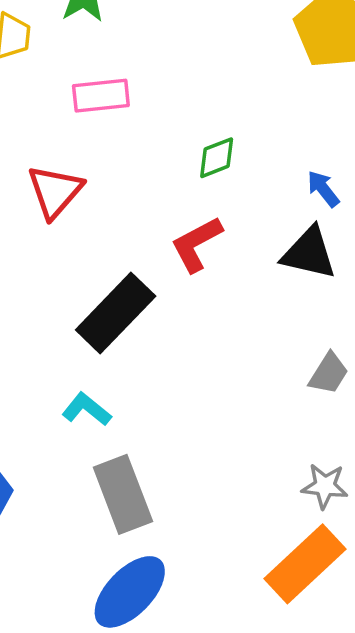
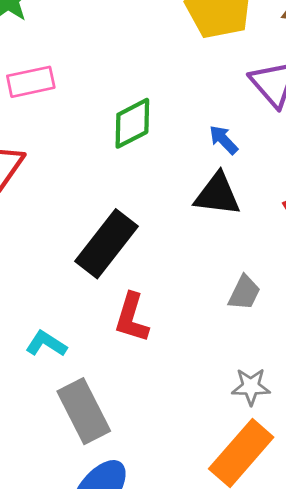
green diamond: (217, 158) -> (132, 123), size x1.4
red L-shape: (197, 244) -> (132, 318), moved, turned -39
black rectangle: (116, 313) -> (106, 244), moved

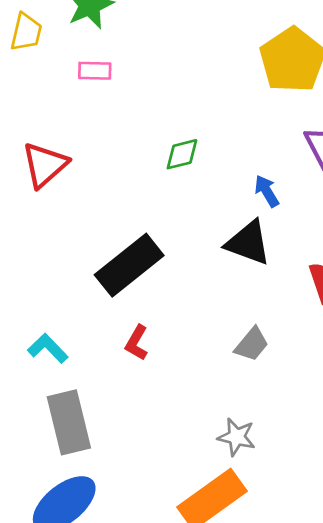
pink rectangle: (31, 82) -> (95, 71), moved, size x0.7
green diamond: (132, 123) -> (182, 154), size x0.7
red L-shape: (132, 318) -> (137, 343), size x0.7

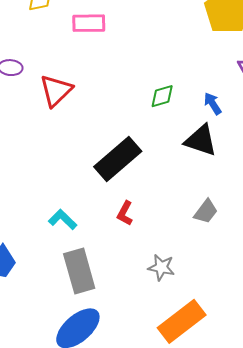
pink rectangle: (95, 71) -> (89, 23), size x1.4
green diamond: (182, 154) -> (162, 96), moved
gray star: (237, 437) -> (161, 267), moved

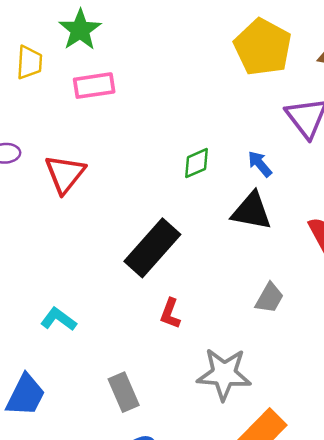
cyan L-shape: (63, 219) -> (59, 319), moved
gray star: (161, 267) -> (224, 374), size x1.6
gray rectangle: (79, 271) -> (124, 392), size x0.7

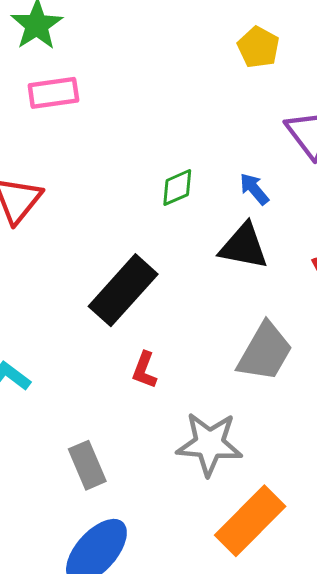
yellow pentagon: (263, 47) -> (258, 47), size x0.6
gray trapezoid: (269, 298) -> (265, 352), size x1.6

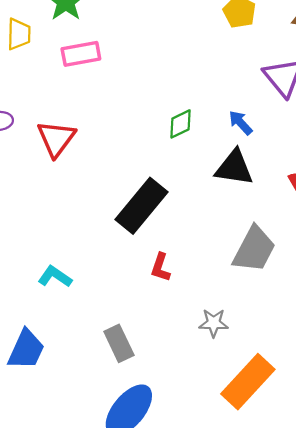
gray star: (209, 444) -> (214, 323), size x0.6

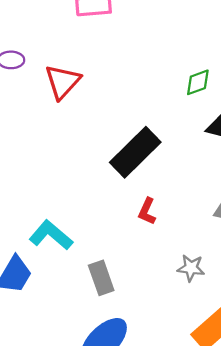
green diamond: (181, 124) -> (198, 82), moved
cyan L-shape: (55, 277) -> (51, 235), moved, size x1.4

